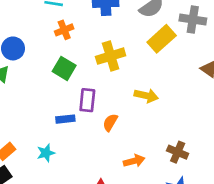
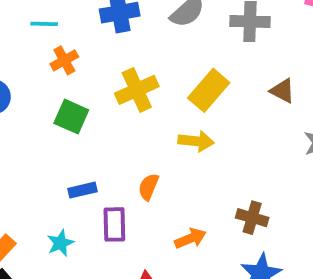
yellow rectangle: (162, 39) -> (209, 90), moved
purple rectangle: (87, 100) -> (114, 224), moved

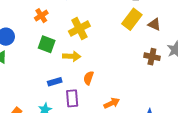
yellow rectangle: (209, 90) -> (132, 19), moved
yellow arrow: (196, 141) -> (72, 56), moved
brown cross: (252, 218) -> (152, 57), moved

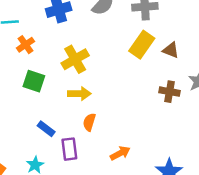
yellow arrow: (72, 56) -> (79, 94), moved
blue rectangle: (55, 82) -> (46, 129), turned 56

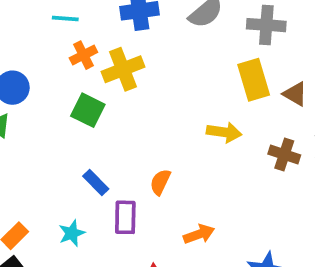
yellow rectangle: (142, 45) -> (254, 80), turned -60
yellow cross: (75, 59) -> (123, 69), moved
yellow arrow: (79, 94) -> (224, 132), moved

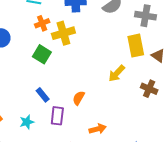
yellow arrow: (224, 132) -> (117, 73), turned 120

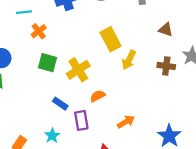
yellow cross: (63, 33) -> (78, 70), moved
yellow rectangle: (136, 46) -> (111, 39), moved
orange semicircle: (79, 98) -> (98, 96), turned 48

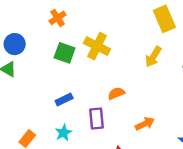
yellow rectangle: (111, 39) -> (164, 19), moved
yellow cross: (78, 70) -> (97, 46), moved, turned -35
blue rectangle: (60, 104) -> (64, 100), moved, turned -64

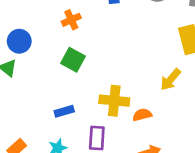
yellow cross: (97, 46) -> (114, 101), moved, turned -30
orange semicircle: (116, 93) -> (142, 115), moved

